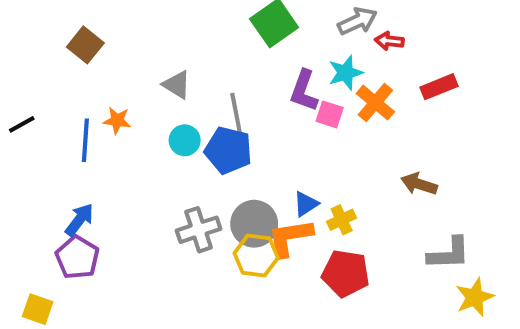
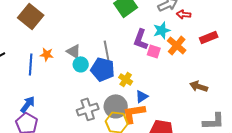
brown square: (85, 45) -> (31, 16), size x1.4
gray triangle: (177, 85) -> (74, 51), moved
yellow cross: (342, 220) -> (126, 79), moved, turned -32

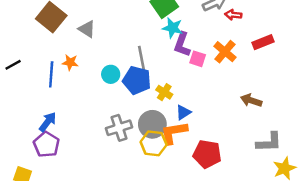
cyan star: (162, 30) -> (173, 28), moved, turned 30
gray triangle: (74, 51) -> (87, 29), moved

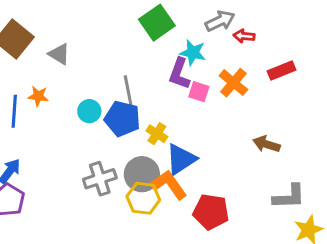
cyan star: (173, 28) -> (193, 53), moved
blue triangle: (183, 112) -> (181, 159), size x1.6
orange L-shape: (174, 133) -> (169, 185), turned 64

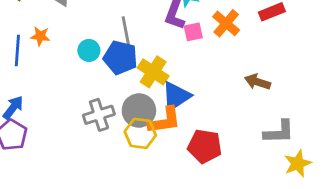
pink square: (199, 92) -> (193, 32), turned -30
yellow cross: (157, 134) -> (153, 72), size x1.5
orange L-shape: (169, 185) -> (165, 121), turned 117

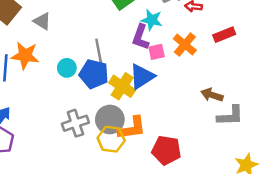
orange star: (40, 36) -> (25, 56), size x1.6
blue triangle: (176, 96) -> (142, 76), moved
gray L-shape: (279, 132) -> (230, 116), moved

